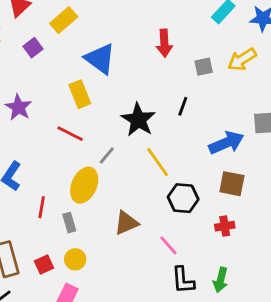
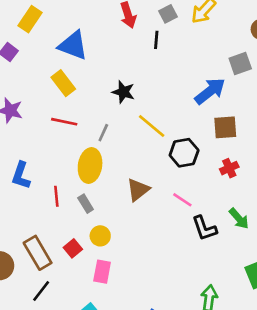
gray square: (204, 67) -> (168, 14), moved
black line: (183, 106) -> (156, 40), moved
black star: (138, 120) -> (123, 92), size x0.7
green arrow: (221, 280) -> (239, 219), turned -40

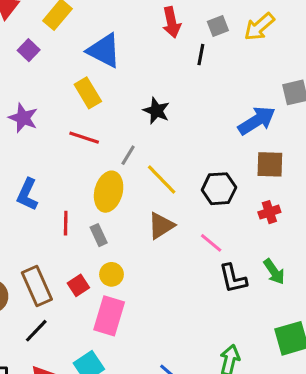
yellow line: (152, 126) -> (162, 179), moved
pink rectangle: (102, 272) -> (109, 316), size x1.4

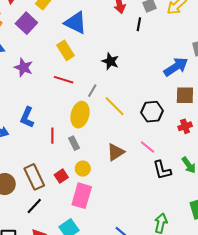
purple square: (29, 50) -> (26, 23), size x1.5
brown triangle: (161, 226) -> (116, 152), moved

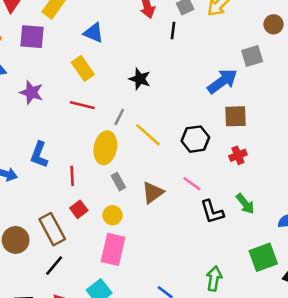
purple square: (26, 23) -> (32, 37), turned -35
blue triangle: (76, 23) -> (94, 33), size x0.7
gray rectangle: (74, 143) -> (118, 182), moved
red square: (61, 176) -> (79, 209), moved

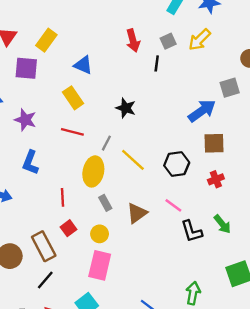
blue L-shape: (39, 155) -> (30, 162), moved

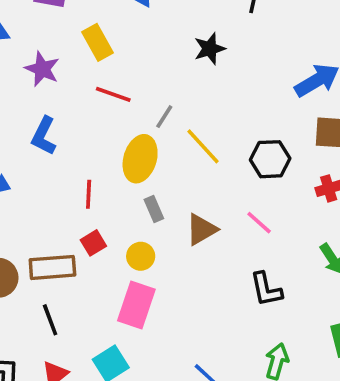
yellow rectangle: (73, 98) -> (97, 42), moved
black star: (126, 108) -> (210, 49), moved, turned 30
black L-shape: (192, 231) -> (266, 289), moved
brown rectangle: (44, 246) -> (52, 267), turned -72
black line: (45, 280) -> (50, 320), turned -66

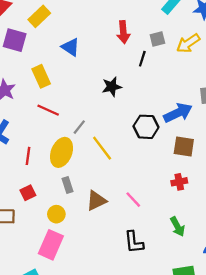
black hexagon: (270, 159) -> (146, 127), moved
red line: (89, 194) -> (28, 156), moved
red square: (93, 243) -> (28, 193), moved

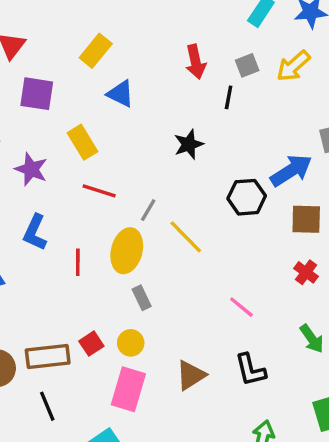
yellow rectangle: (39, 16) -> (96, 51), moved
red cross: (179, 182) -> (306, 272), turned -35
red square: (28, 193) -> (91, 344), moved
brown triangle: (96, 201) -> (191, 375), moved

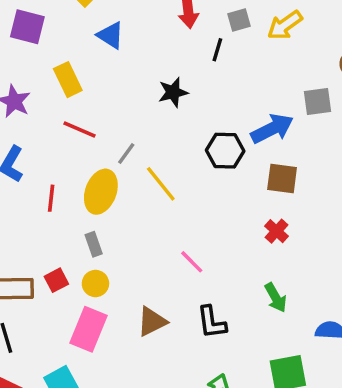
gray rectangle: (142, 298) -> (94, 244), moved
pink line: (241, 307) -> (192, 262), moved

